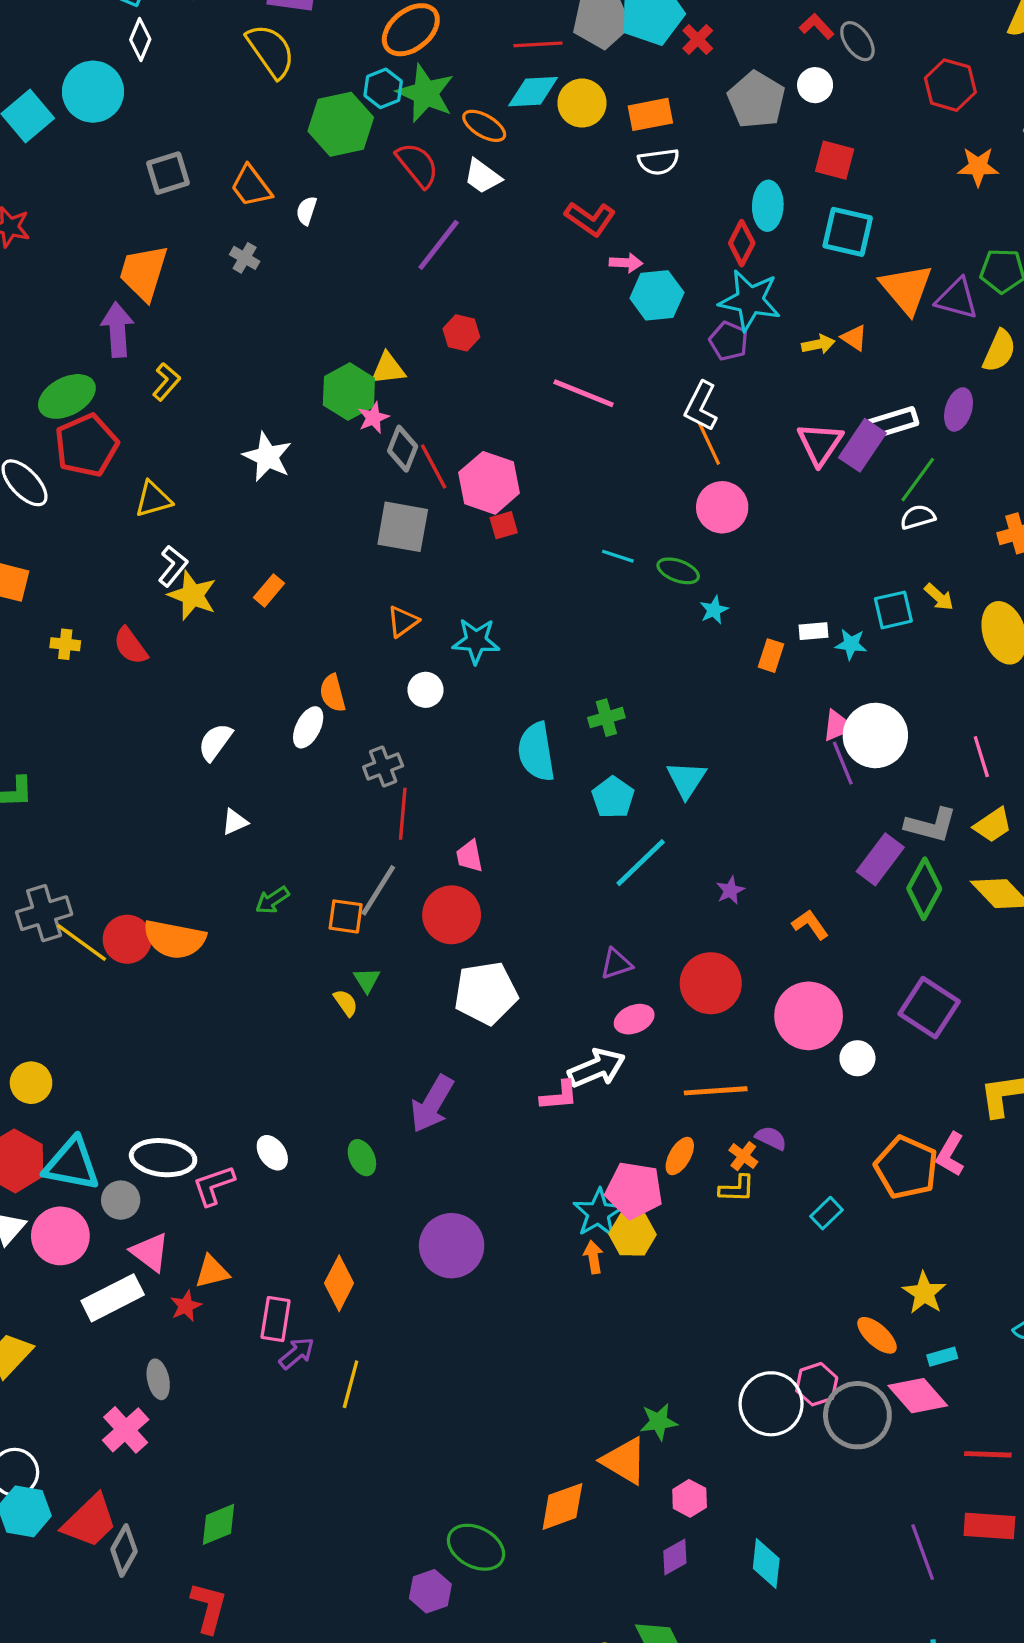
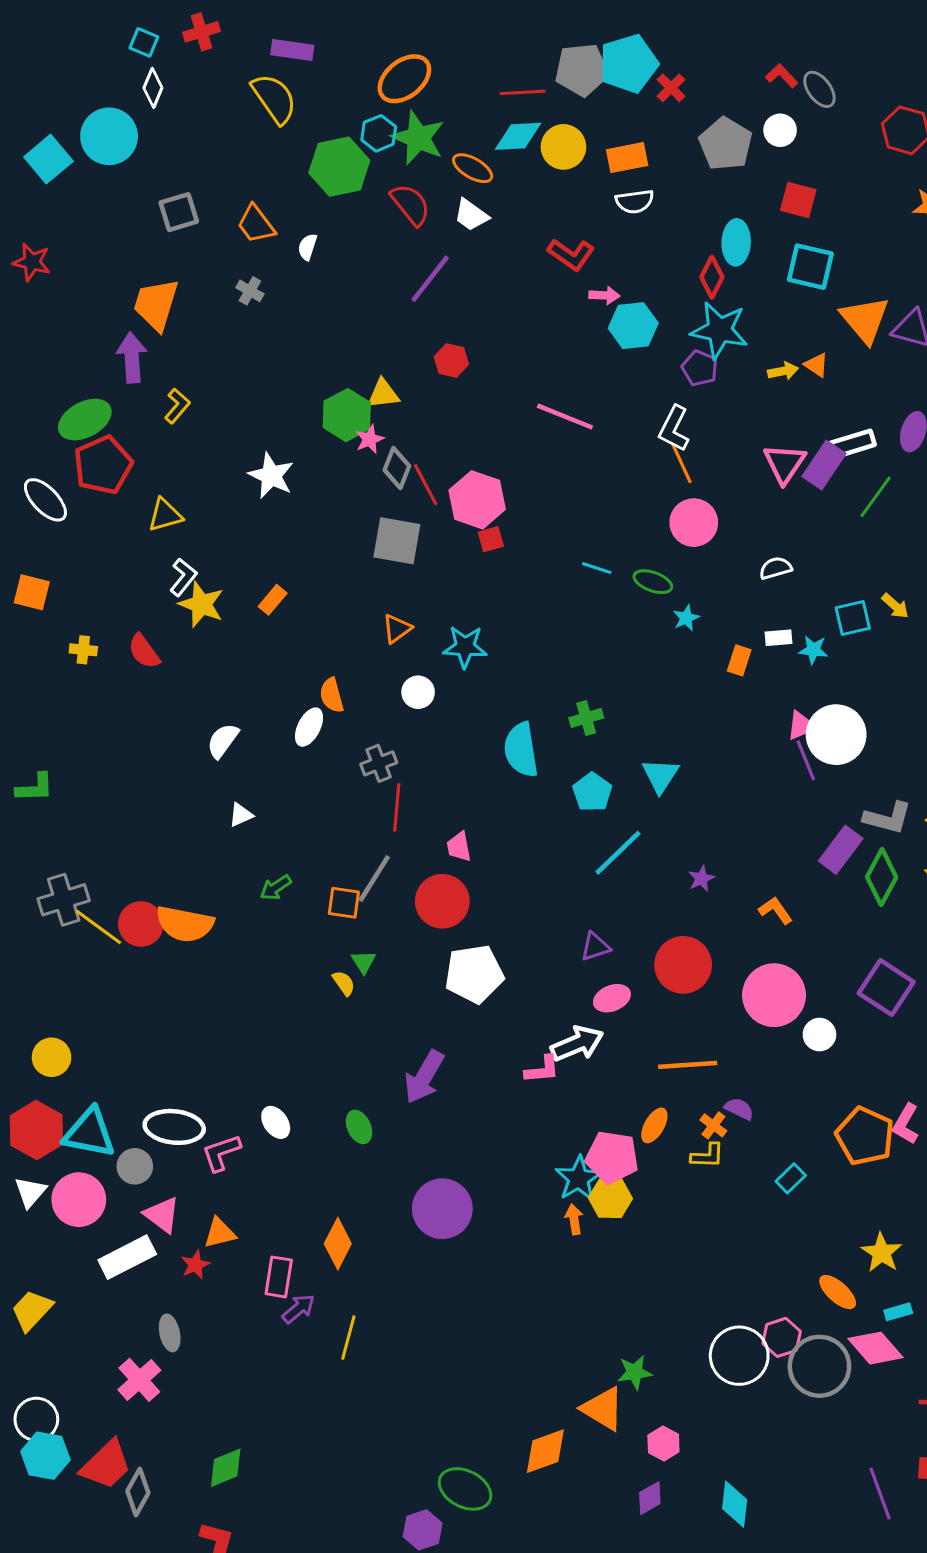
white semicircle: (918, 517) -> (776, 568), moved

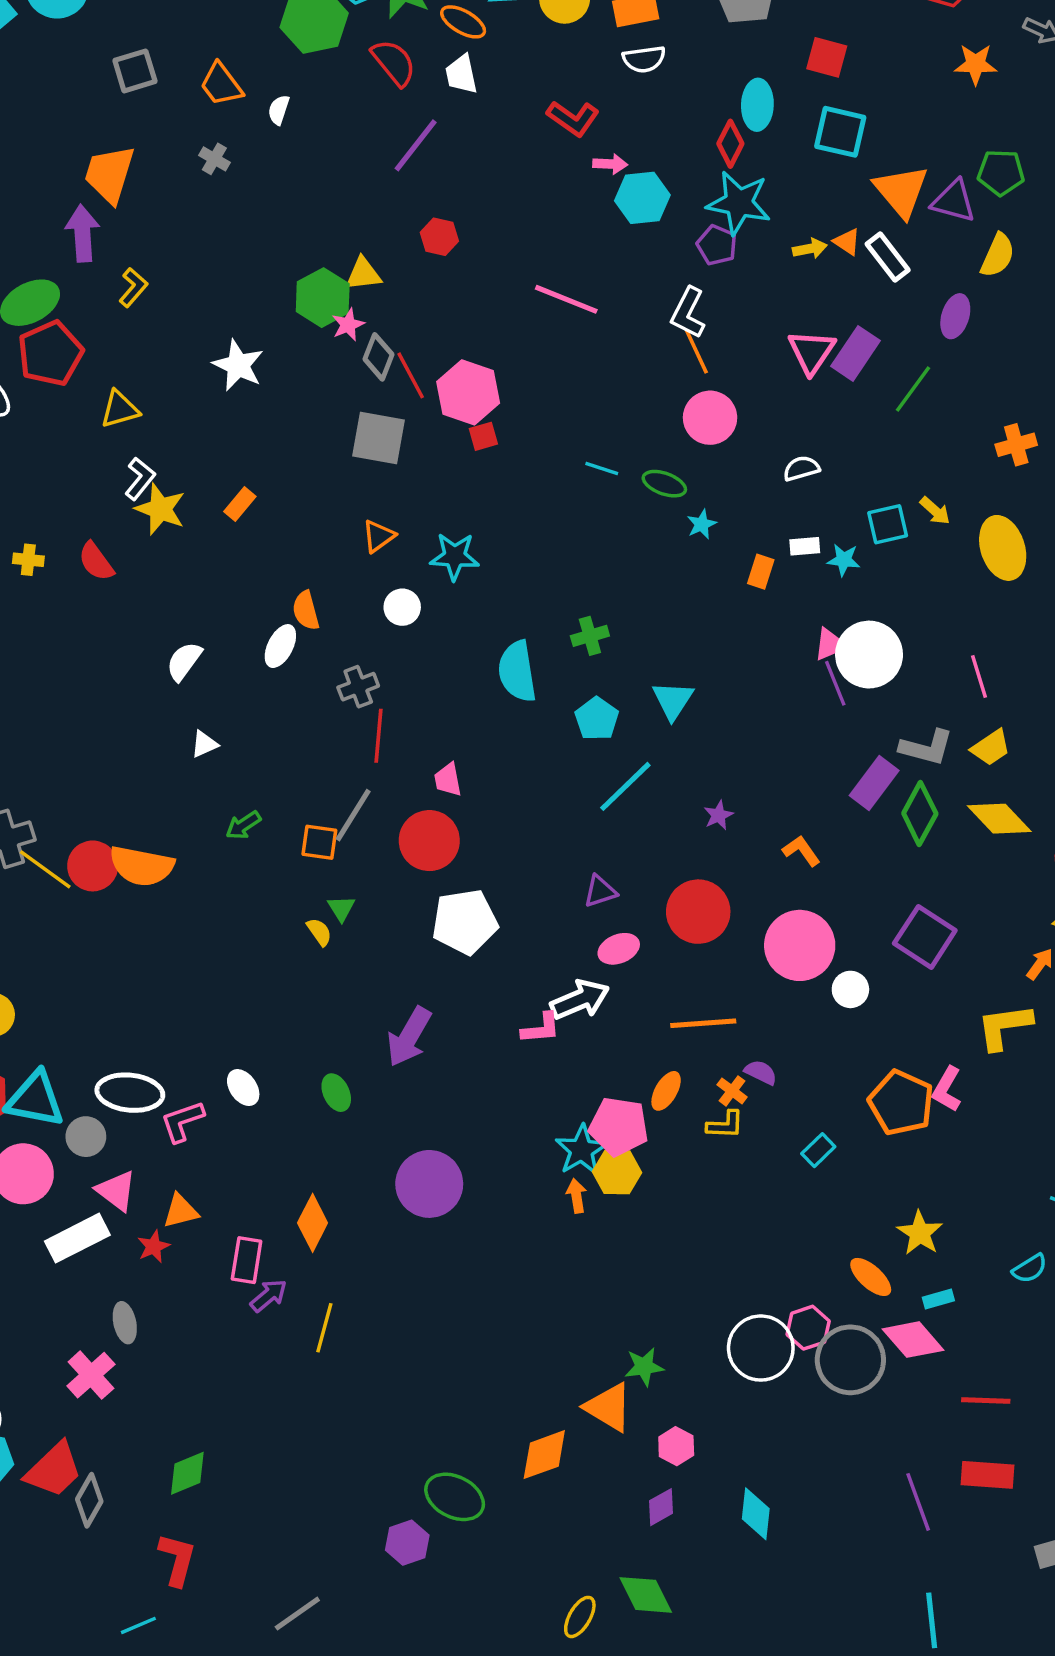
white trapezoid: (471, 215) -> (461, 74), turned 42
white rectangle: (853, 444) -> (888, 257), moved, turned 69

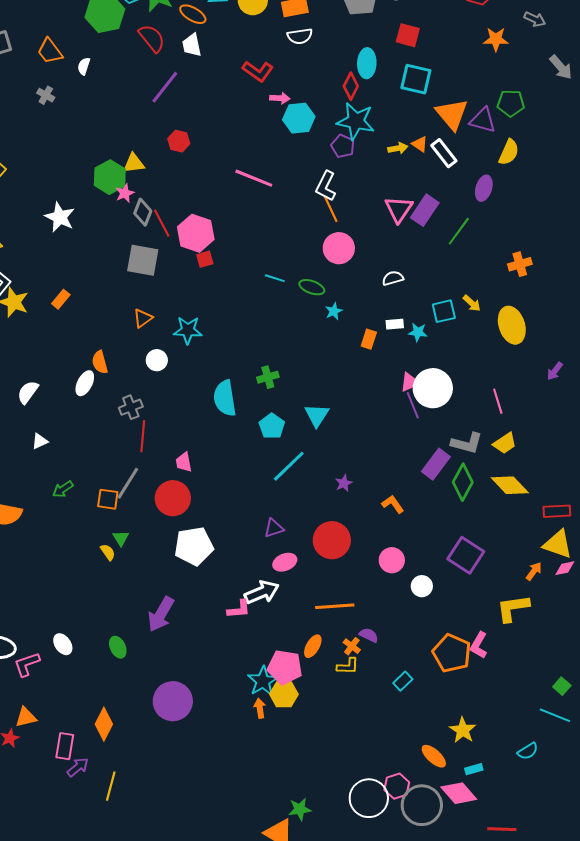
pink circle: (800, 945) -> (392, 560), size x0.6

